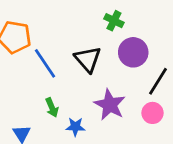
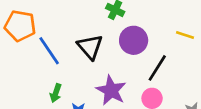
green arrow: (52, 107) -> (56, 93), turned 42

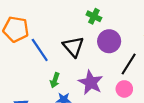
green arrow: (56, 93) -> (55, 80), moved

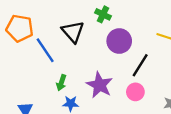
black triangle: (73, 47) -> (73, 32), moved

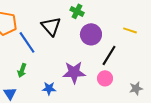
green arrow: (61, 83) -> (22, 70), moved
purple star: (100, 85) -> (74, 72), turned -30

